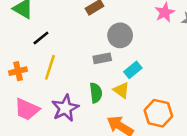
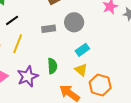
gray rectangle: (102, 58) -> (49, 29), moved
yellow triangle: (121, 90) -> (81, 70), moved

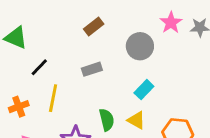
gray circle: (74, 22) -> (140, 46), moved
yellow triangle: (81, 70) -> (136, 120), moved

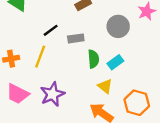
black line: (39, 67) -> (51, 30), moved
green semicircle: (107, 120) -> (93, 59), moved

